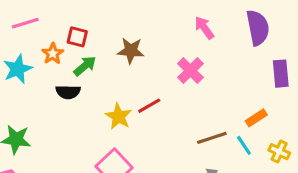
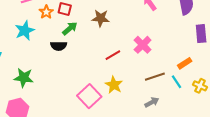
orange star: (53, 54) -> (46, 12), moved
pink cross: (190, 71) -> (143, 45), moved
yellow star: (119, 116) -> (114, 85), moved

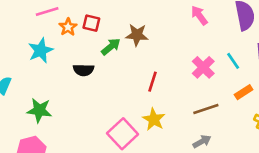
green arrow: (70, 28) -> (111, 47), moved
pink cross: (143, 45) -> (203, 67), moved
red line: (113, 55) -> (152, 82), turned -42
cyan line: (176, 82) -> (233, 61), moved

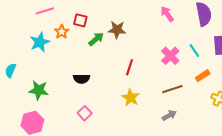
orange star: (68, 27) -> (62, 32), moved
black semicircle: (84, 70) -> (81, 79), moved
pink square: (123, 134) -> (85, 113), moved, size x0.6

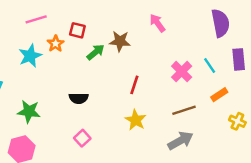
pink arrow: (167, 14) -> (157, 23), moved
gray arrow: (169, 115) -> (180, 141), size x1.5

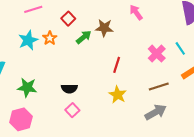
red square: (77, 30) -> (68, 19), turned 32
orange star: (56, 44) -> (50, 38), moved
black semicircle: (79, 98) -> (69, 89), moved

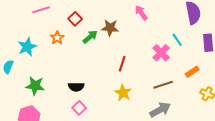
cyan star: (28, 40) -> (27, 47), moved
cyan line: (180, 48) -> (177, 40), moved

